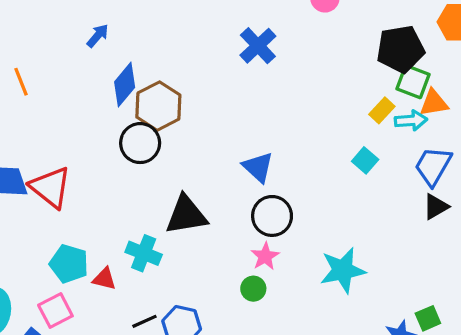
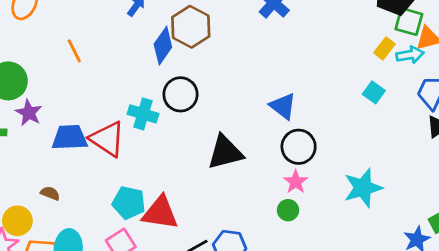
brown hexagon: (158, 106) -> (191, 27), moved
cyan cross: (144, 253) -> (143, 114), moved
red triangle: (104, 279) -> (160, 213), size x1.8

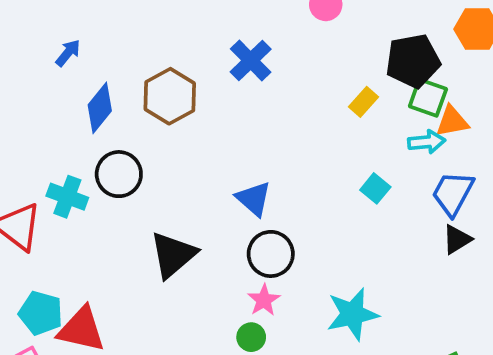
brown hexagon: (191, 27) -> (170, 96), moved
yellow rectangle: (384, 48) -> (363, 102), moved
black triangle: (225, 152) -> (173, 255), turned -30

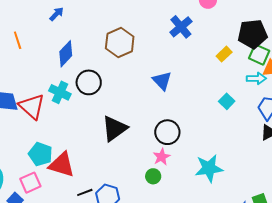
blue arrow: (68, 53) -> (57, 14), moved
blue cross: (251, 60) -> (181, 27), moved
blue diamond: (100, 108) -> (66, 54), moved
blue triangle: (254, 199) -> (162, 81), moved

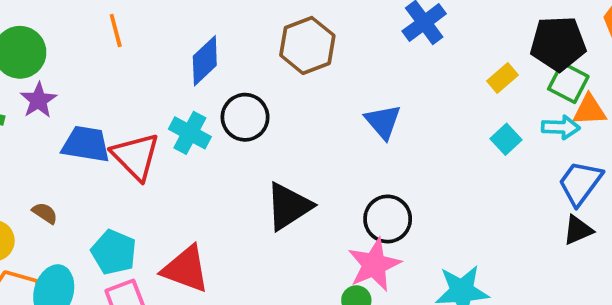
cyan square: (227, 101) -> (506, 139), moved
cyan pentagon: (40, 154) -> (114, 252), moved
pink star: (162, 157) -> (374, 265), size x1.6

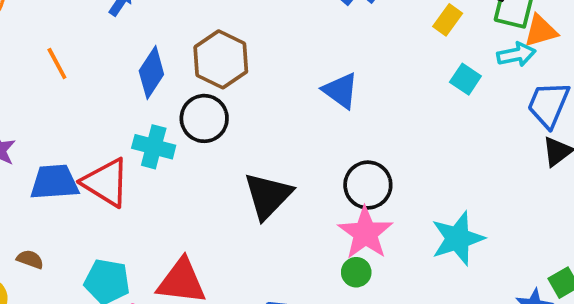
brown hexagon: (307, 45) -> (221, 59), moved

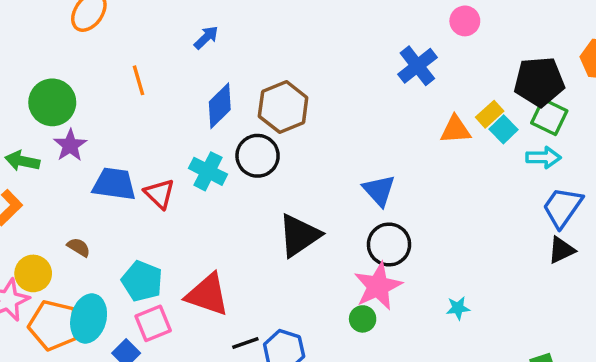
orange triangle: (541, 31) -> (455, 130), moved
cyan square: (465, 79) -> (503, 129), moved
blue triangle: (341, 91) -> (379, 190), moved
red triangle: (106, 182) -> (159, 194), size x0.7
cyan star: (458, 238) -> (458, 308), size x0.5

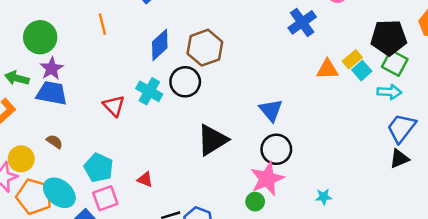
blue trapezoid: (114, 184) -> (52, 93), moved
red triangle: (207, 295) -> (145, 179), size x0.5
cyan ellipse: (89, 318) -> (59, 193), turned -68

